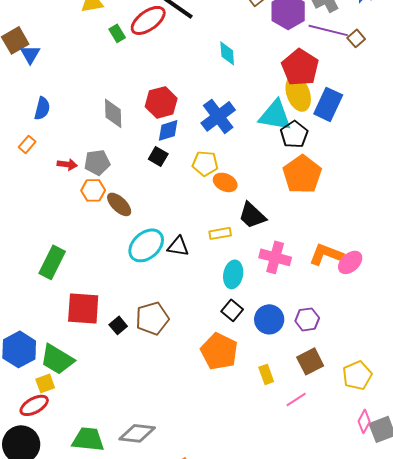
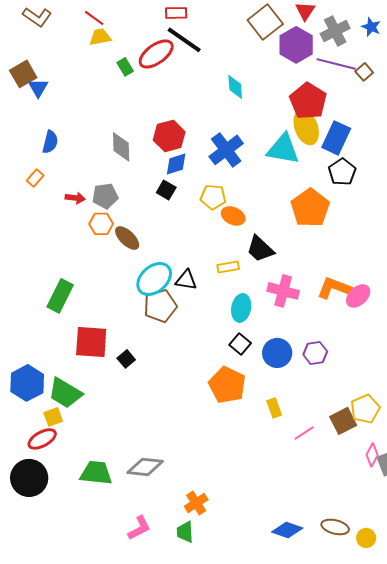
black pentagon: (294, 134) -> (342, 172), moved
brown pentagon: (152, 318) -> (160, 306), moved
brown square: (310, 361) -> (343, 421), moved

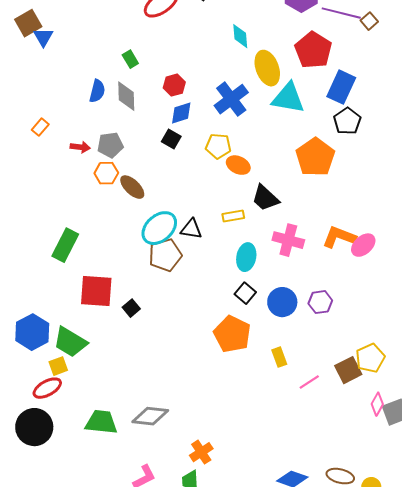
green rectangle: (125, 67) -> (130, 59), moved
yellow ellipse: (306, 127) -> (267, 68), moved
red hexagon: (169, 136) -> (174, 85), size x0.7
blue semicircle: (50, 142) -> (97, 91), moved

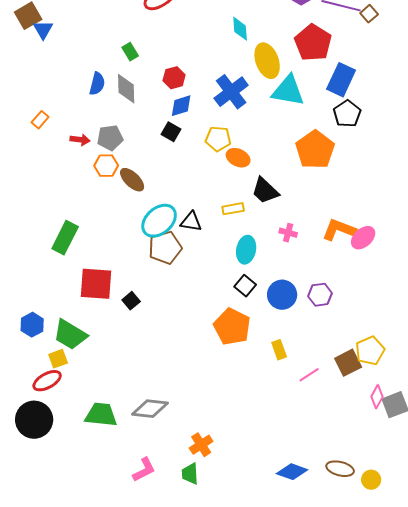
pink cross: (288, 240) -> (288, 233), size x0.6
blue hexagon: (32, 332) -> (32, 325), size x0.7

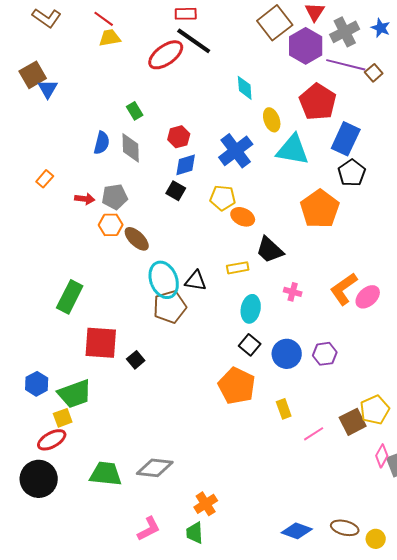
yellow ellipse: (267, 61) -> (272, 120), size x0.7
cyan ellipse: (159, 221) -> (164, 280), turned -69
orange L-shape: (339, 230) -> (344, 289), turned -56
green trapezoid: (70, 335) -> (75, 394), turned -51

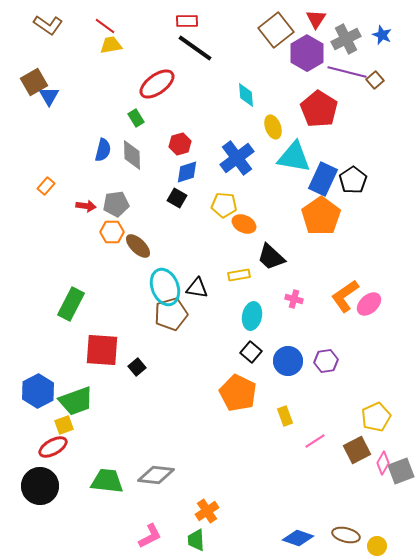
red ellipse: (166, 55) -> (157, 84), moved
blue rectangle: (346, 139) -> (323, 179), moved
blue hexagon: (37, 384) -> (38, 391), size x1.4
brown square: (353, 422) -> (357, 450), moved

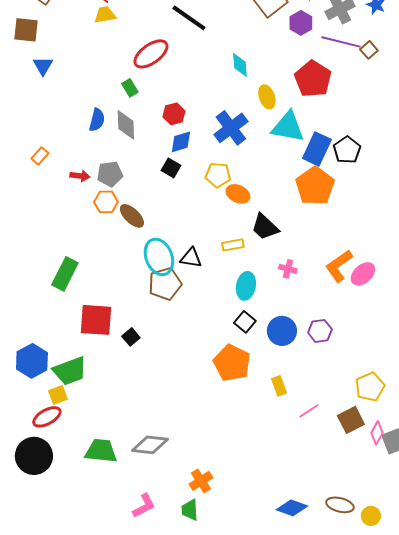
purple hexagon: (307, 53) -> (301, 23), size x0.7
brown square: (34, 82) -> (26, 30), moved, turned 36

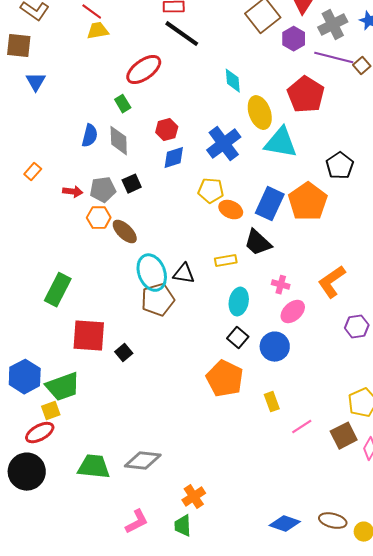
yellow ellipse: (267, 97) -> (260, 113), size x1.4
blue rectangle: (317, 149) -> (270, 204), moved
black square: (171, 168) -> (132, 184), moved, turned 36
pink ellipse: (363, 274) -> (293, 312), moved
purple hexagon: (320, 331) -> (357, 327), moved

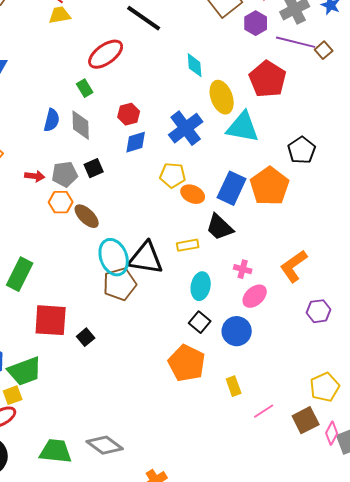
black triangle: (184, 274) -> (146, 258), size x1.6
gray diamond: (143, 461) -> (105, 445), turned 30

